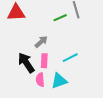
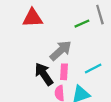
gray arrow: (41, 42) -> (61, 51), size x1.5

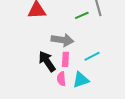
gray arrow: (61, 51) -> (62, 40), turned 50

